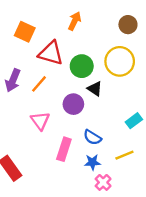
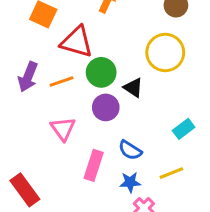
green circle: (82, 66) -> (101, 72), moved
orange line: (39, 84) -> (61, 82), turned 30

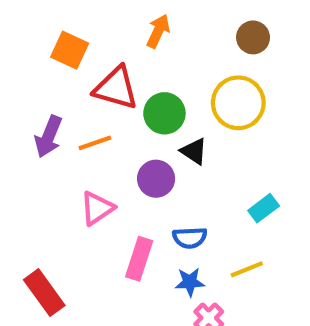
green circle: (101, 72) -> (164, 113), moved
pink triangle: (63, 129) -> (97, 208), turned 32
blue semicircle: (130, 150) -> (190, 238), turned -35

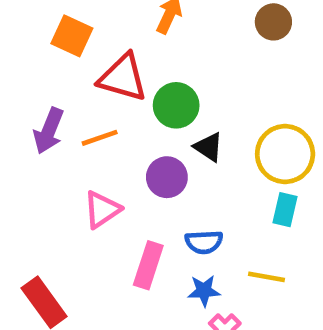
yellow circle: (238, 103) -> (285, 154), moved
cyan rectangle: (264, 208) -> (285, 210), turned -40
yellow line: (247, 269) -> (266, 277), turned 32

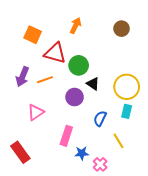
pink triangle: (102, 210) -> (36, 112), moved
blue semicircle: (204, 242) -> (100, 118), moved, turned 119
yellow line: (266, 277) -> (118, 141), turned 49
blue star: (204, 291) -> (82, 153), moved

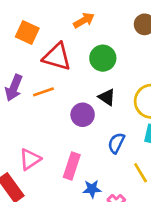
orange arrow: (76, 26) -> (84, 20), turned 35
green circle: (79, 65) -> (103, 58), moved
pink triangle: (36, 112) -> (30, 159), moved

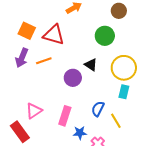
orange square: (27, 32) -> (27, 31), moved
green circle: (103, 58) -> (105, 36), moved
blue semicircle: (116, 143) -> (98, 109), moved

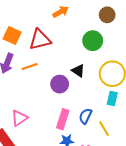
red triangle: (54, 35) -> (40, 40), turned -30
pink rectangle: (65, 116) -> (63, 119), moved

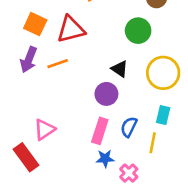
purple circle: (60, 84) -> (106, 94), moved
cyan rectangle: (112, 99) -> (163, 115), moved
yellow line: (104, 128) -> (153, 143), turned 42

